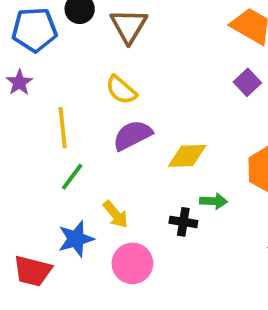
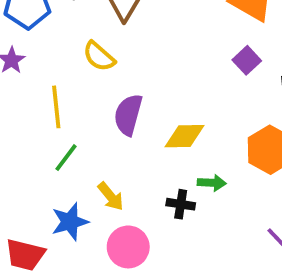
yellow semicircle: (121, 90) -> (99, 56), moved
purple semicircle: (132, 135) -> (128, 115), turned -48

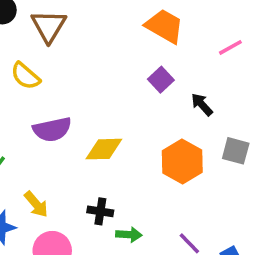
purple semicircle: (128, 115) -> (52, 129), turned -117
green arrow: (212, 183) -> (129, 235), moved

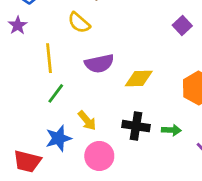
black cross: (100, 211) -> (136, 126), size x1.4
green arrow: (129, 235) -> (171, 130), moved

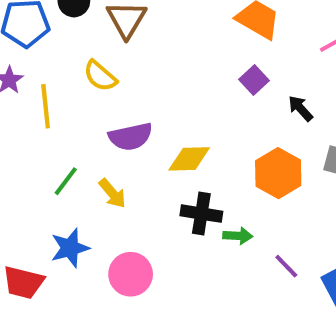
yellow line: (49, 58) -> (46, 106), moved
yellow arrow: (87, 121) -> (112, 193), moved
black cross: (136, 126) -> (201, 214), moved

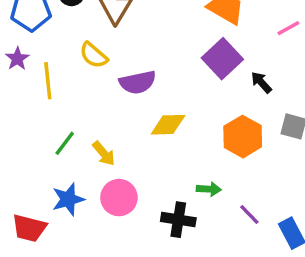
purple square: (254, 80) -> (222, 59), size x1.6
purple semicircle: (131, 137) -> (138, 82), moved
black cross: (201, 214) -> (178, 220), moved
pink circle: (131, 274) -> (119, 198), moved

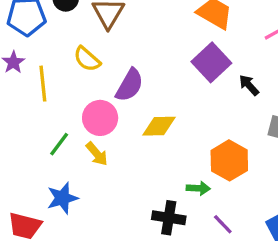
purple semicircle: (138, 82) -> (130, 85), turned -48
orange hexagon: (243, 137) -> (229, 160), moved
pink circle: (119, 198) -> (100, 118), moved
purple line: (249, 215) -> (223, 224), moved

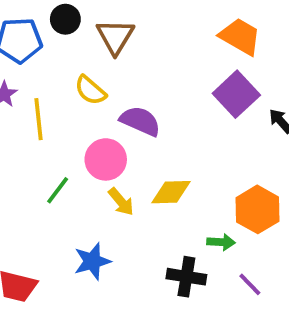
purple semicircle: (130, 85) -> (140, 121), turned -96
yellow diamond: (159, 126) -> (171, 192), moved
yellow arrow: (97, 154) -> (121, 202), moved
blue star: (62, 198) -> (92, 261), moved

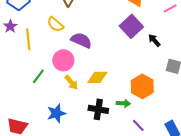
black cross: (186, 277) -> (98, 109), moved

